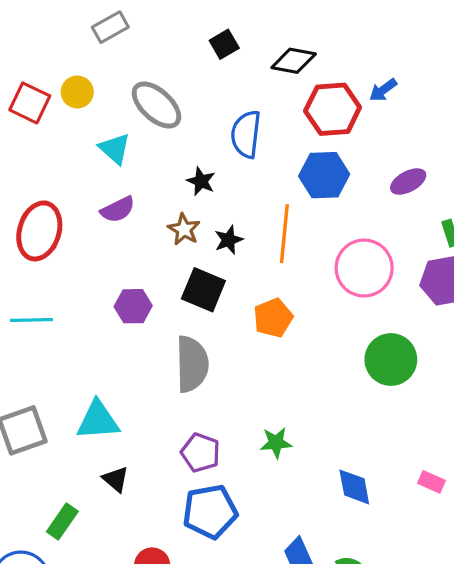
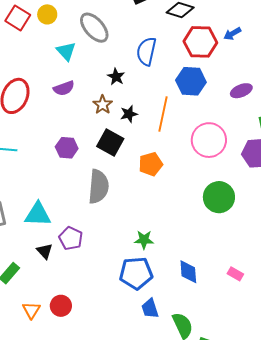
purple pentagon: (201, 453) -> (71, 238), moved
blue pentagon: (210, 512) -> (136, 273), moved

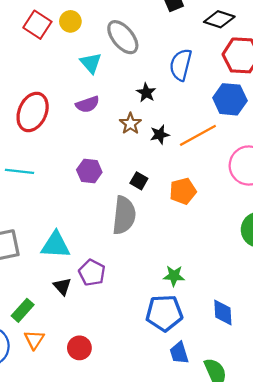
orange line: (163, 114) -> (198, 135), turned 48
black square: (110, 142) -> (139, 181), moved, size x0.6
orange triangle: (31, 310) -> (34, 340), moved

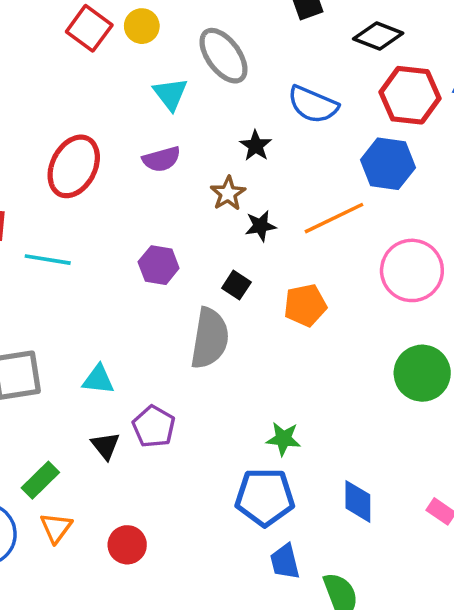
blue semicircle: (181, 65) -> (313, 105), turned -84
black star: (160, 135) -> (261, 226), moved
cyan triangle: (56, 245) -> (98, 380), size x0.7

